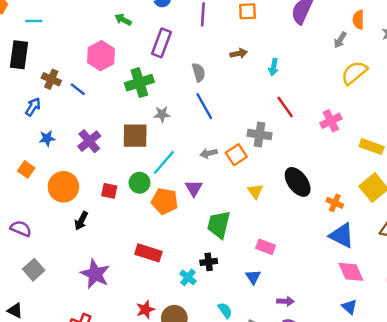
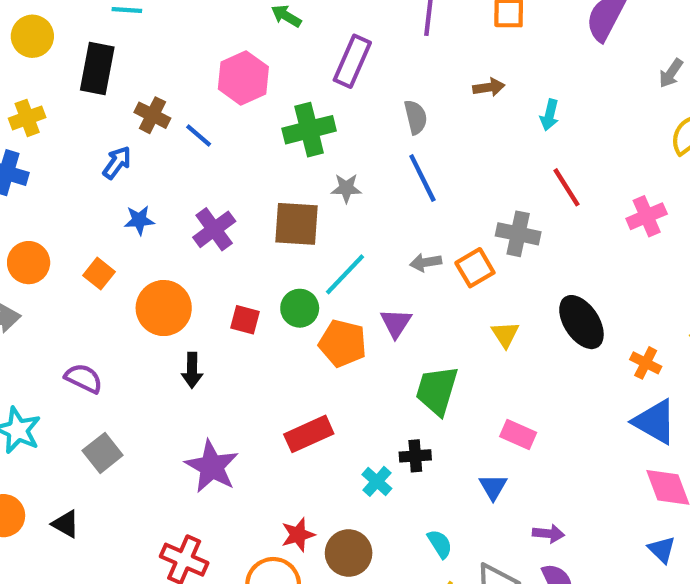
black arrow: (81, 221) -> (192, 370), turned -30
red rectangle: (148, 253) -> (309, 434), turned -45

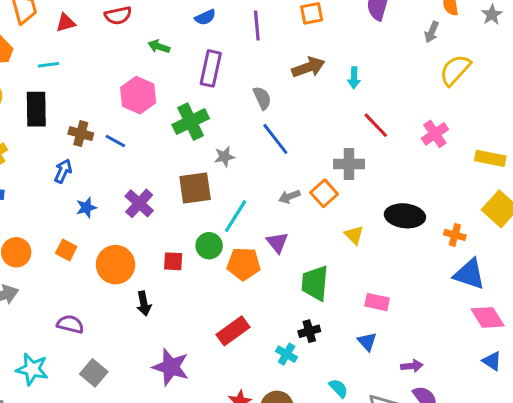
brown arrow: (489, 87) -> (308, 67), size x1.5
black ellipse: (581, 322) -> (405, 216), turned -39

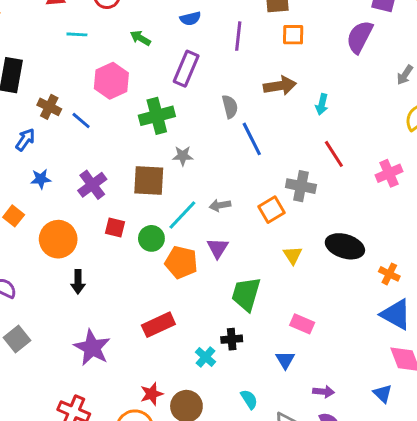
cyan line: (48, 65) -> (77, 34), moved
blue line: (275, 139) -> (252, 139), moved
gray arrow: (289, 197) -> (220, 205), moved
red square: (173, 261) -> (115, 228), moved
blue triangle: (492, 361) -> (383, 393), moved

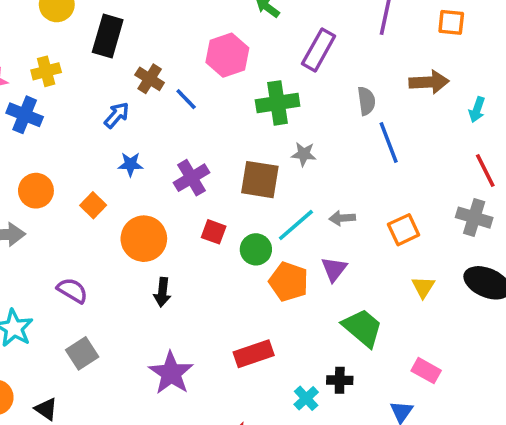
gray cross: (301, 186) -> (474, 218), moved
green trapezoid: (246, 294) -> (363, 328), turned 108

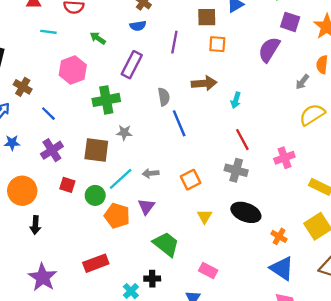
blue line: (186, 99) -> (48, 114), moved

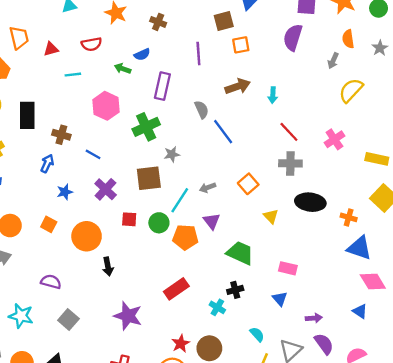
blue semicircle: (138, 26) -> (142, 54), moved

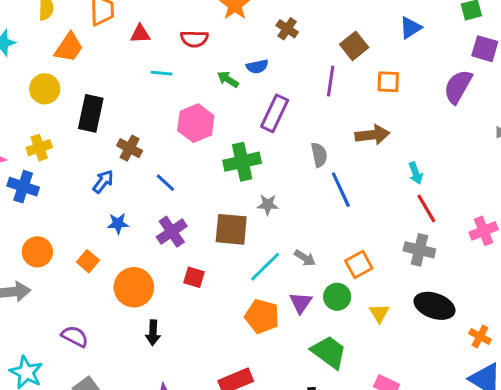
brown square: (224, 21) -> (354, 46), moved, turned -36
cyan arrow: (273, 95) -> (416, 173), moved, turned -35
gray arrow: (208, 188) -> (305, 258), turned -140
green circle: (159, 223) -> (337, 297), moved

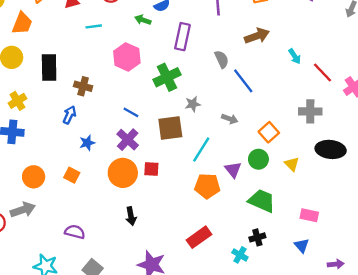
blue line: (165, 183) -> (131, 112), moved
red line: (426, 208) -> (323, 72), moved
gray arrow: (305, 258) -> (230, 119), moved
orange circle: (134, 287) -> (123, 173), moved

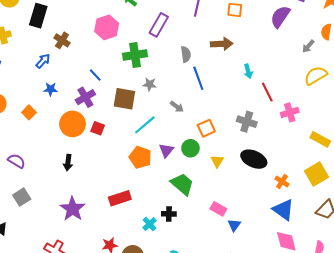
blue triangle: (302, 245) -> (234, 225), moved

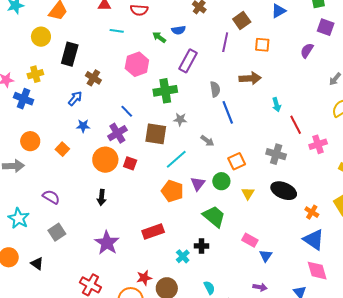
purple semicircle: (280, 17) -> (307, 51), size x0.7

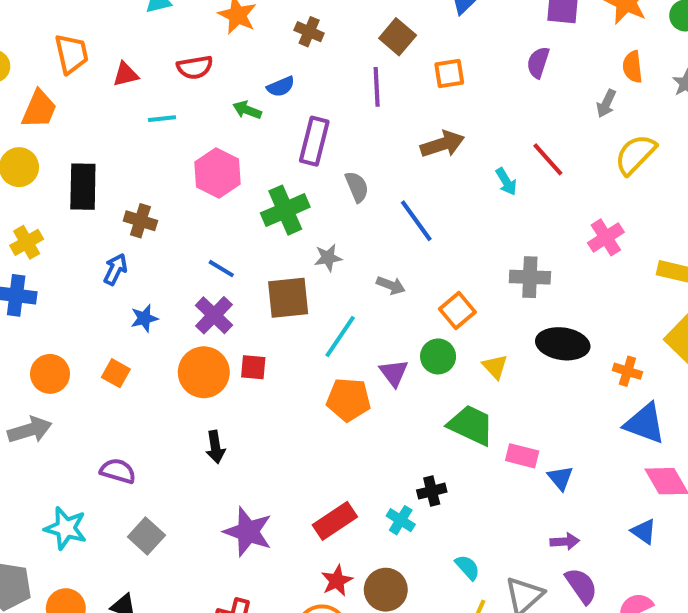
gray semicircle: (215, 89) -> (357, 187), moved
red line: (296, 125) -> (548, 159), moved
green trapezoid: (214, 217) -> (471, 425), moved
red rectangle: (153, 232) -> (335, 521), moved

